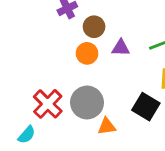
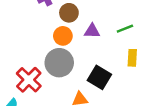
gray circle: (87, 103) -> (59, 63), moved
black square: (146, 107) -> (99, 77), moved

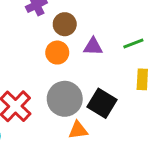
gray circle: (59, 63) -> (65, 99), moved

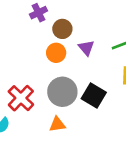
purple triangle: (93, 47) -> (86, 48), turned 48
orange triangle: (78, 130) -> (57, 124), moved

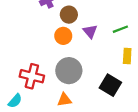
black square: (94, 96) -> (110, 85), moved
red cross: (21, 98) -> (32, 76), turned -30

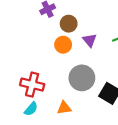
gray circle: (69, 71) -> (82, 78), moved
cyan semicircle: (15, 101) -> (31, 109), moved

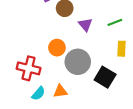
orange circle: (63, 45) -> (57, 48), moved
cyan semicircle: (31, 109) -> (38, 94), moved

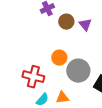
purple triangle: (85, 25) -> (85, 25), moved

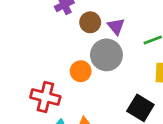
gray circle: (78, 71) -> (106, 55), moved

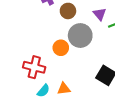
purple triangle: (116, 26) -> (100, 14), moved

